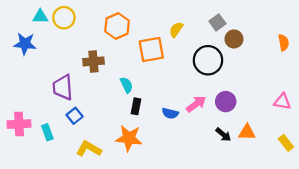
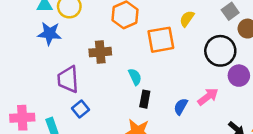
blue star: (25, 44) -> (50, 34), moved
purple circle: (226, 102) -> (239, 76), moved
blue semicircle: (170, 113) -> (181, 107), turned 105

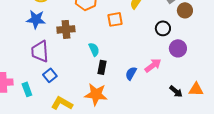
blue star: (50, 34) -> (36, 19), moved
orange square: (161, 40) -> (115, 19), size x0.7
black circle: (220, 51) -> (163, 28), size x0.6

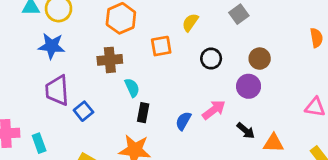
brown circle: (185, 10) -> (260, 59), moved
black circle: (163, 28) -> (211, 59), moved
brown cross: (66, 29) -> (110, 60), moved
blue square: (50, 75) -> (83, 111), moved
black arrow: (176, 91) -> (246, 131), moved

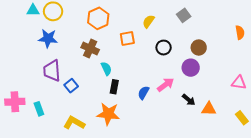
brown cross: (110, 60) -> (90, 49), turned 30

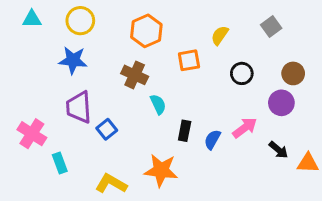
cyan triangle: (33, 10) -> (32, 19), moved
black rectangle: (114, 87) -> (185, 131), moved
pink cross: (15, 102) -> (32, 134), moved, turned 36

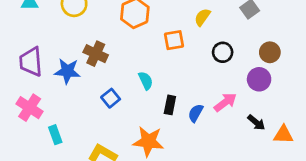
blue star: (73, 60) -> (67, 71), moved
brown cross: (135, 75) -> (96, 54), moved
purple trapezoid: (79, 107) -> (31, 62), moved
blue square: (107, 129) -> (111, 98), moved

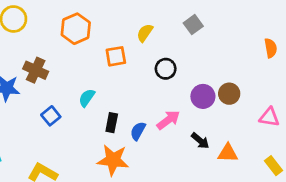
brown circle: (270, 52) -> (229, 94), moved
cyan semicircle: (146, 81) -> (87, 98), turned -120
orange star: (148, 141) -> (113, 160), moved

